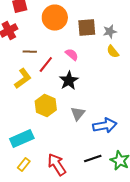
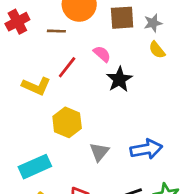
brown line: (30, 52) -> (56, 31), moved
yellow L-shape: (23, 79) -> (36, 86), turned 60
black star: (69, 81) -> (119, 79), moved
gray triangle: (78, 114) -> (99, 152), moved

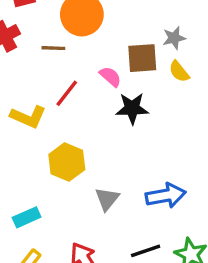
brown square: (122, 18) -> (142, 58), moved
black star: (119, 79) -> (132, 108), turned 30
cyan rectangle: (35, 167) -> (27, 217), size x0.7

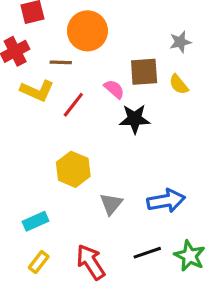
gray star: (174, 38) -> (180, 42), moved
yellow L-shape: (28, 117) -> (37, 91), moved

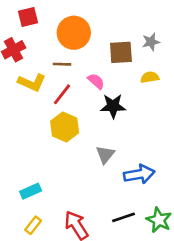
brown line: (61, 62) -> (62, 64), moved
brown square: (144, 72) -> (121, 52), moved
yellow semicircle: (179, 84) -> (150, 77), turned 120
yellow hexagon: (73, 169) -> (65, 127), moved
gray triangle: (111, 204) -> (105, 155), moved

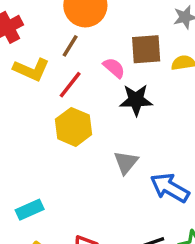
brown square: (121, 52) -> (146, 49), moved
brown line: (62, 64) -> (70, 46), turned -60
blue arrow: (139, 174) -> (170, 188), turned -140

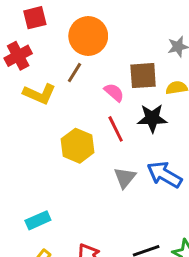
red line: (70, 85) -> (116, 129), moved, turned -64
black star: (136, 100) -> (152, 118), moved
blue arrow: (170, 188) -> (164, 175), moved

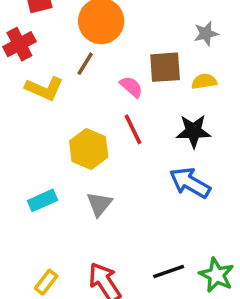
black star: (152, 118) -> (193, 131), moved
gray triangle: (125, 178) -> (99, 204), moved
cyan rectangle: (38, 220) -> (42, 200), moved

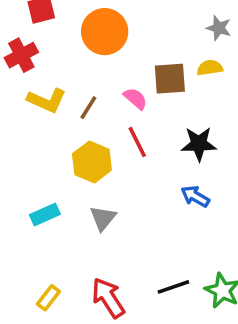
gray star: (206, 33) -> (219, 28), moved, turned 30
brown line: (85, 64) -> (88, 108), moved
yellow semicircle: (204, 81) -> (210, 68), moved
blue arrow: (190, 183) -> (195, 196), size x0.7

